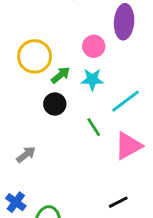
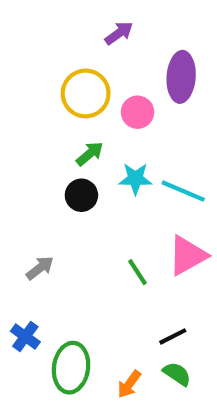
yellow circle: (35, 56) -> (86, 93), moved
cyan star: (92, 79) -> (135, 179), moved
cyan line: (125, 101) -> (183, 191), turned 60
green line: (94, 127) -> (138, 272), moved

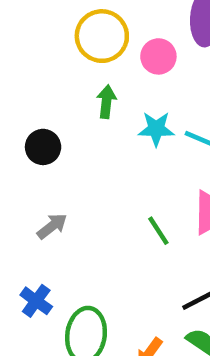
green arrow: (90, 154) -> (106, 102), turned -44
black circle: (81, 195) -> (43, 147), moved

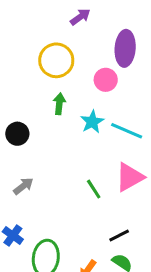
pink circle: (158, 56) -> (106, 80), moved
cyan star: (156, 129) -> (92, 122), turned -30

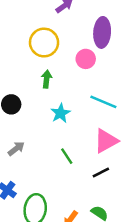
cyan star: (92, 122) -> (60, 113), moved
green line: (94, 189) -> (67, 156), moved
black line: (119, 235) -> (101, 173), moved

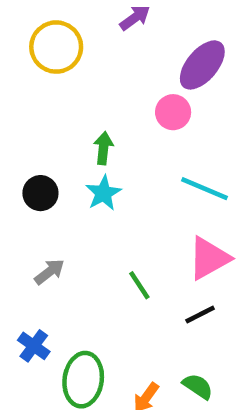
purple ellipse: (102, 32) -> (202, 65), turned 36
yellow circle: (44, 43) -> (56, 47), moved
cyan star: (60, 113) -> (103, 193), moved

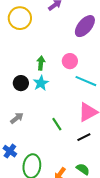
pink circle: (173, 112) -> (70, 61), moved
black circle: (40, 193) -> (21, 83), moved

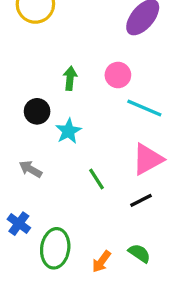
cyan star: (41, 83) -> (68, 131), moved
gray arrow: (17, 118) -> (30, 169), turned -112

